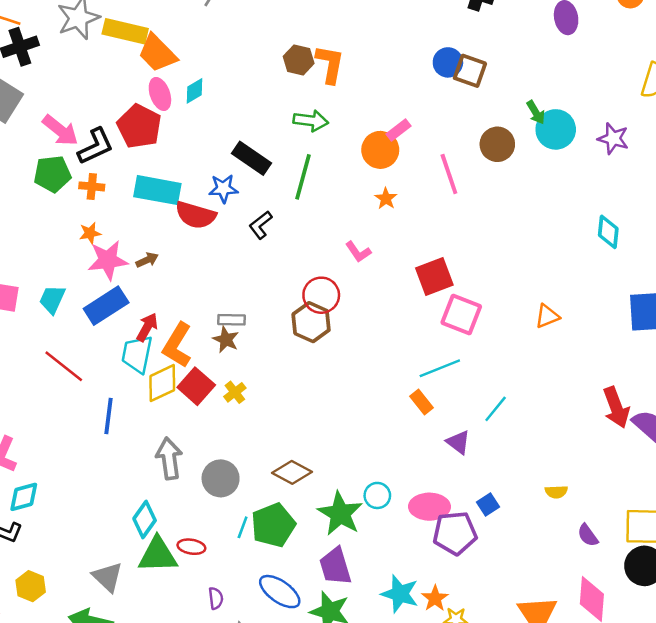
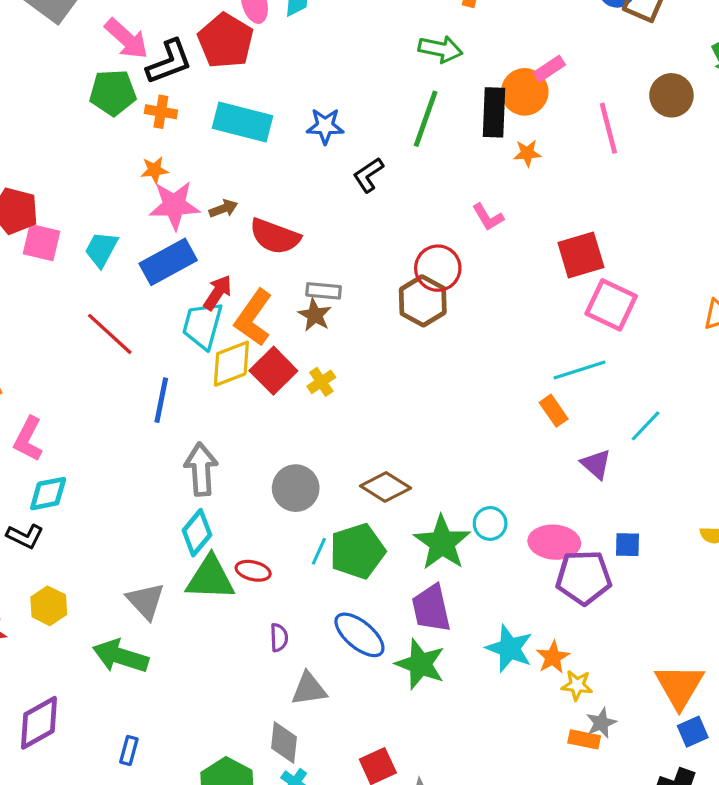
black rectangle: (252, 158) -> (494, 112), moved, turned 54
orange star: (386, 199) -> (527, 153), turned 30
red semicircle: (196, 215) -> (275, 236), moved
gray arrow: (169, 458) -> (201, 469), moved
blue square: (488, 504) -> (628, 545), turned 30

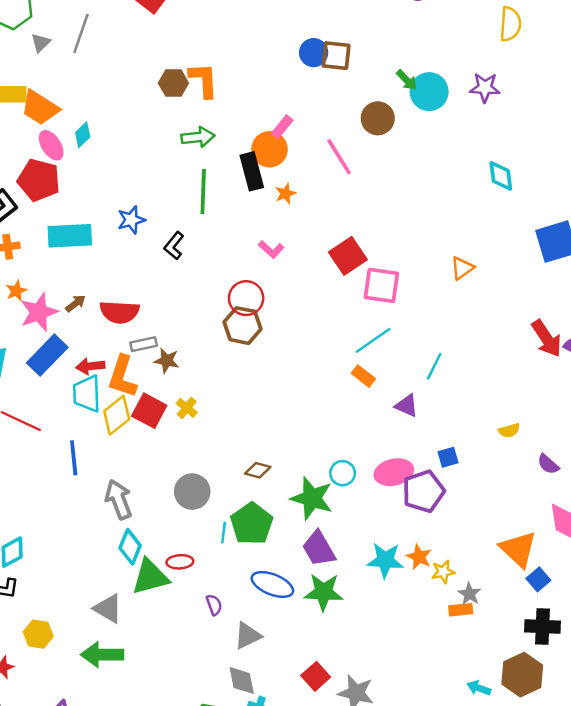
gray rectangle: (324, 291) -> (144, 344), moved
red arrow: (217, 293) -> (90, 366), turned -112
brown diamond: (386, 487) -> (258, 470), size x0.7

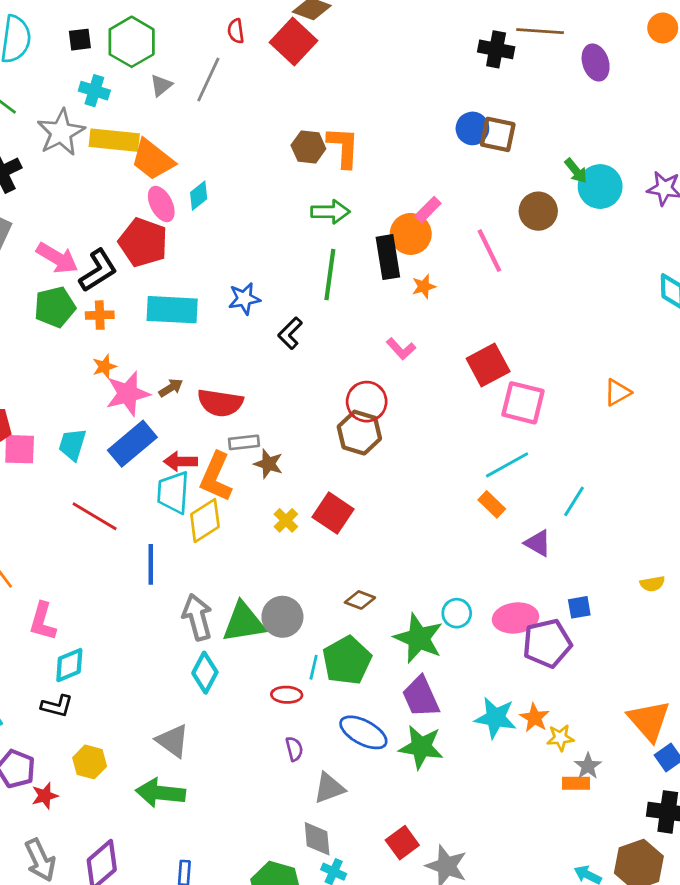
red square: (149, 411) -> (333, 513), moved
red ellipse: (180, 562) -> (287, 695), moved
green triangle: (150, 577) -> (244, 622), moved

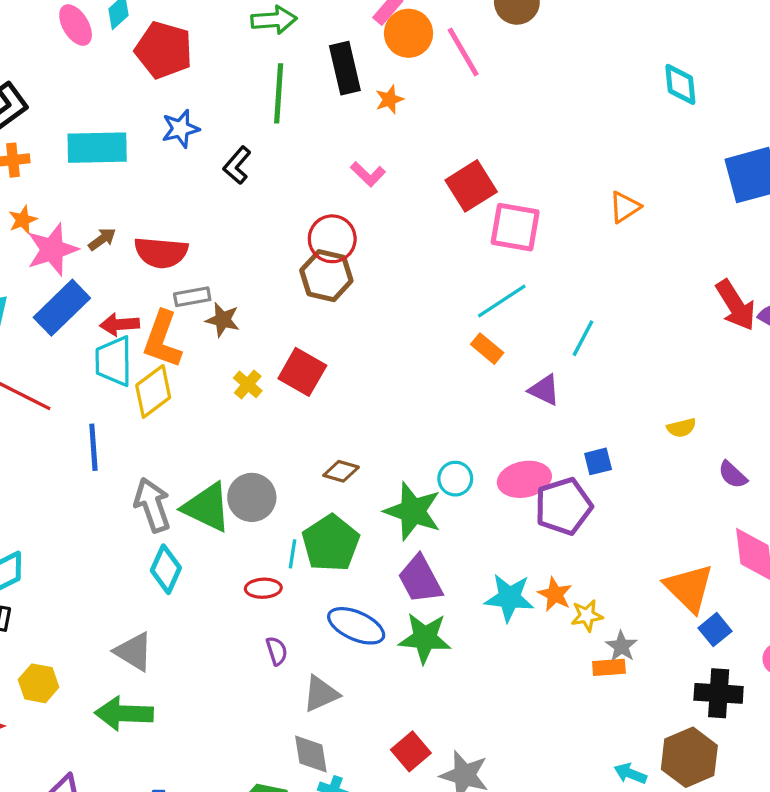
orange circle: (411, 234) -> (409, 33), moved
red pentagon: (143, 242) -> (164, 50), moved
green triangle: (244, 622) -> (207, 507), turned 39

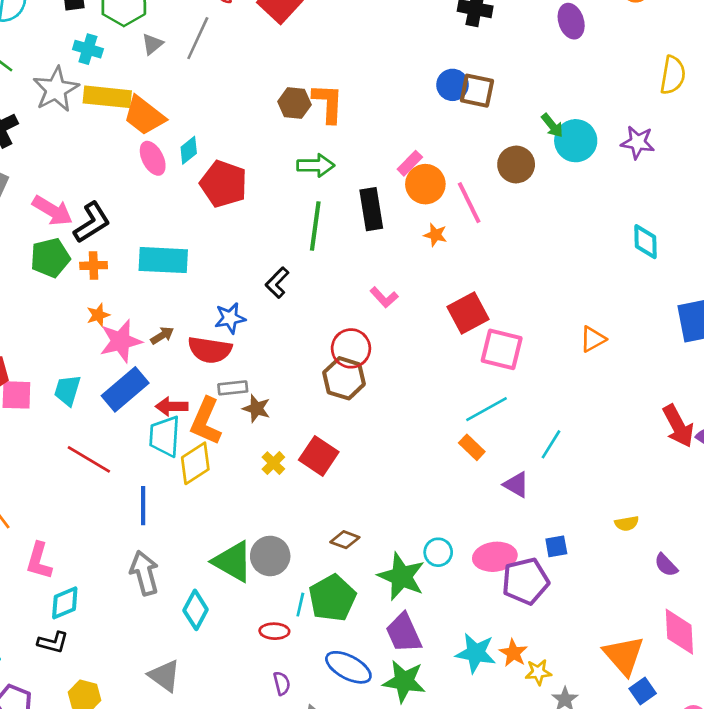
orange star: (389, 99) -> (435, 235), moved, turned 30
blue star: (181, 129) -> (230, 318), moved
gray arrow: (152, 505) -> (144, 573), moved

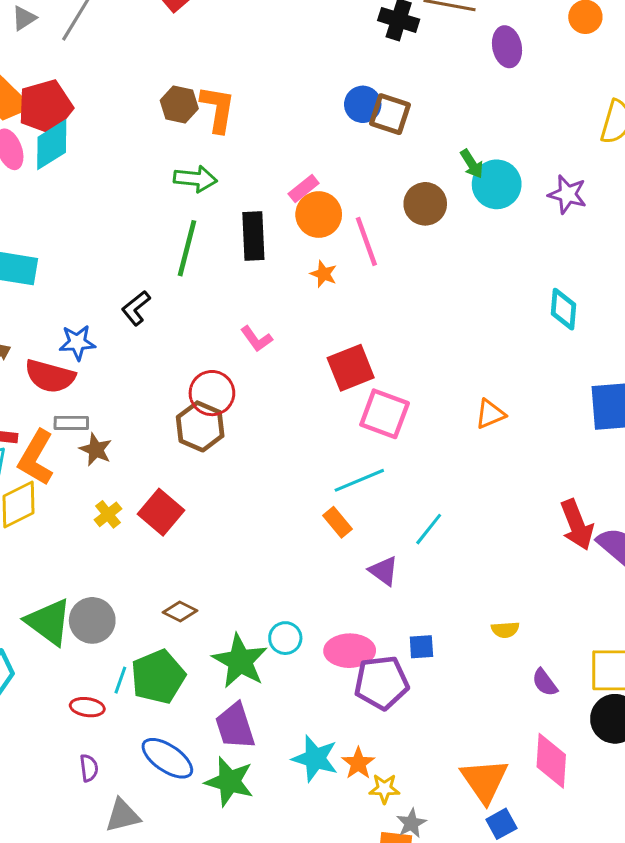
cyan diamond: (189, 150) -> (52, 145), size x1.6
red pentagon: (224, 184) -> (45, 107), moved, turned 30

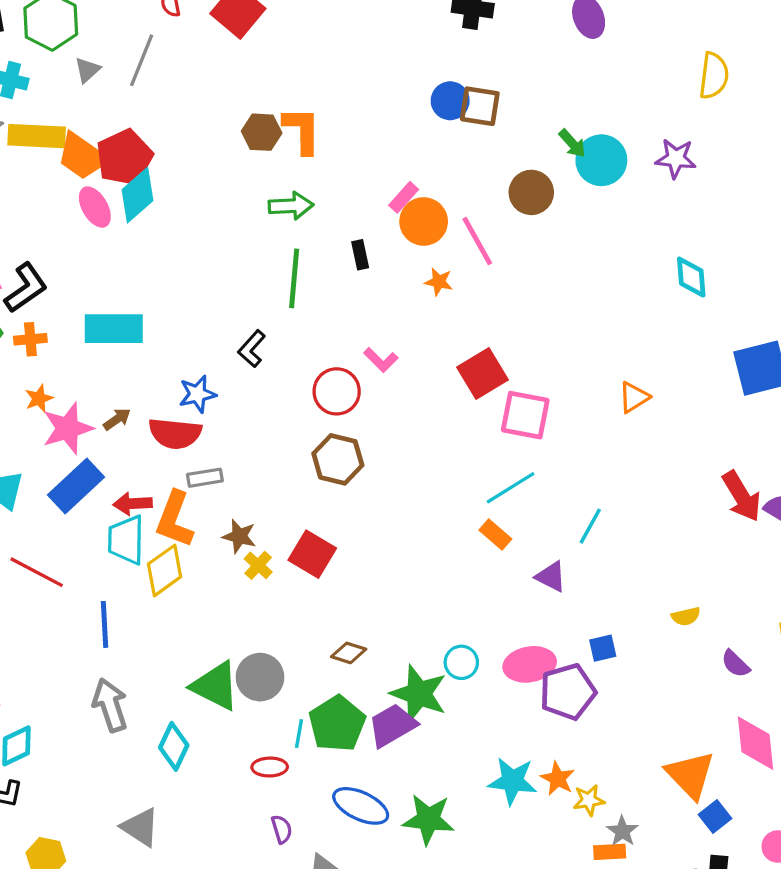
black rectangle: (253, 236) -> (360, 255), size x0.6
red circle: (212, 393) -> (337, 391), moved
brown star: (96, 450) -> (239, 536), moved
purple trapezoid: (235, 726) -> (392, 725), moved, turned 87

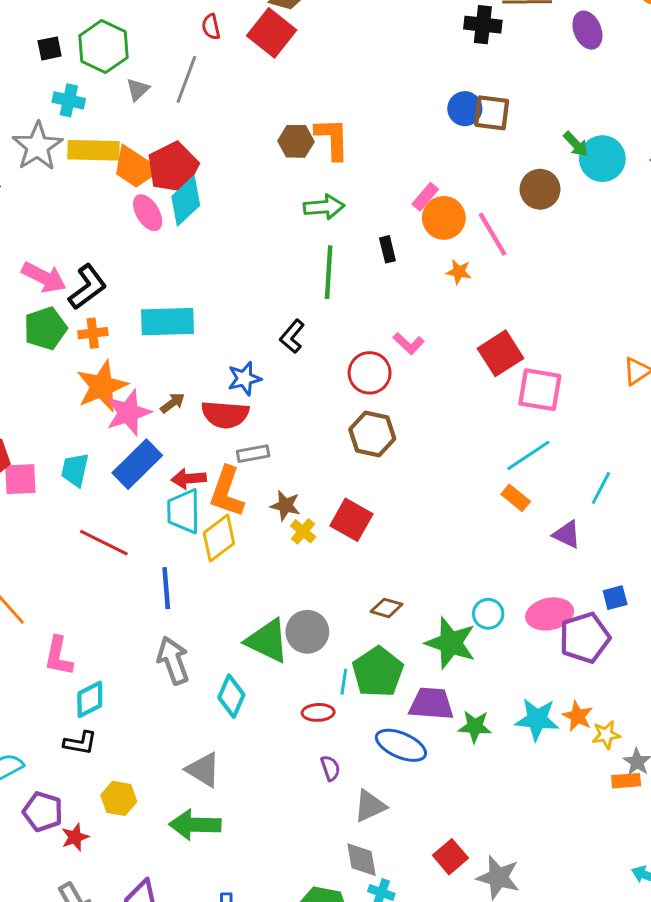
orange star: (39, 398) -> (102, 386), size x2.0
purple trapezoid: (392, 725) -> (431, 704), moved, turned 36
green star: (428, 819) -> (475, 727), moved, size x0.7

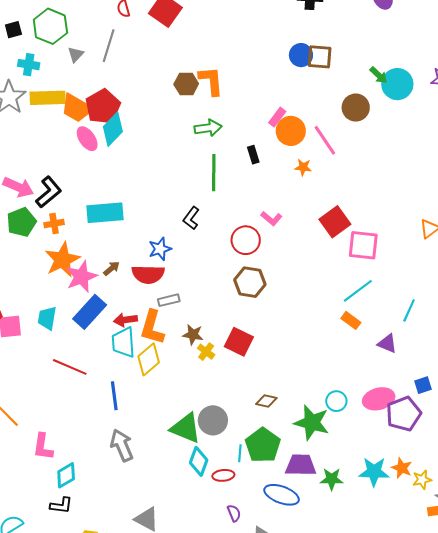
cyan diamond: (231, 696) -> (199, 461), moved

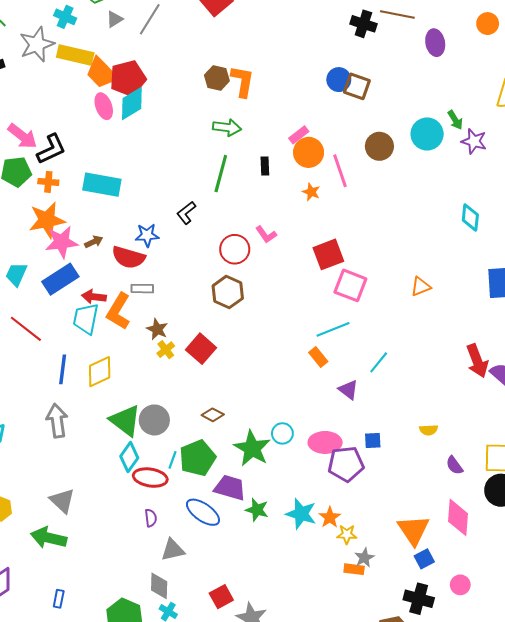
green arrow: (379, 75) -> (455, 120), moved
yellow diamond: (149, 359) -> (100, 372), moved
red ellipse: (223, 475) -> (150, 478), size x1.5

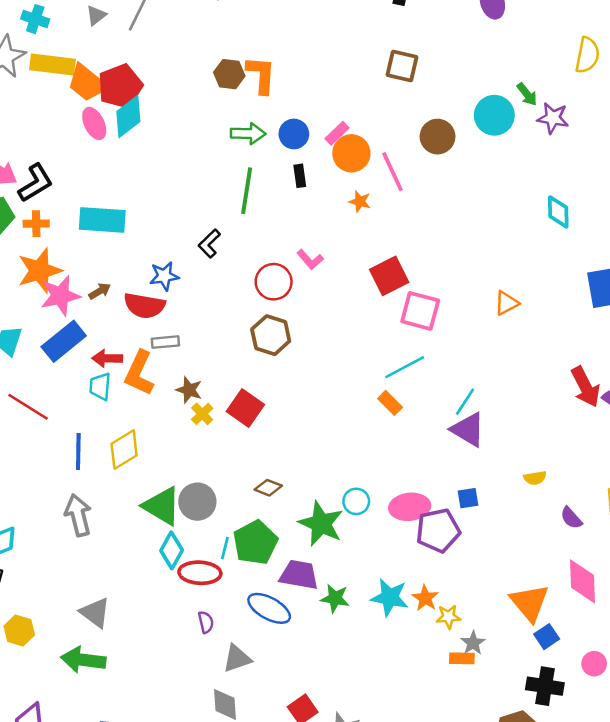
blue circle: (339, 80) -> (294, 134), moved
cyan trapezoid: (86, 319) -> (100, 386), size x0.7
purple triangle: (348, 390) -> (468, 430), moved, size x1.4

